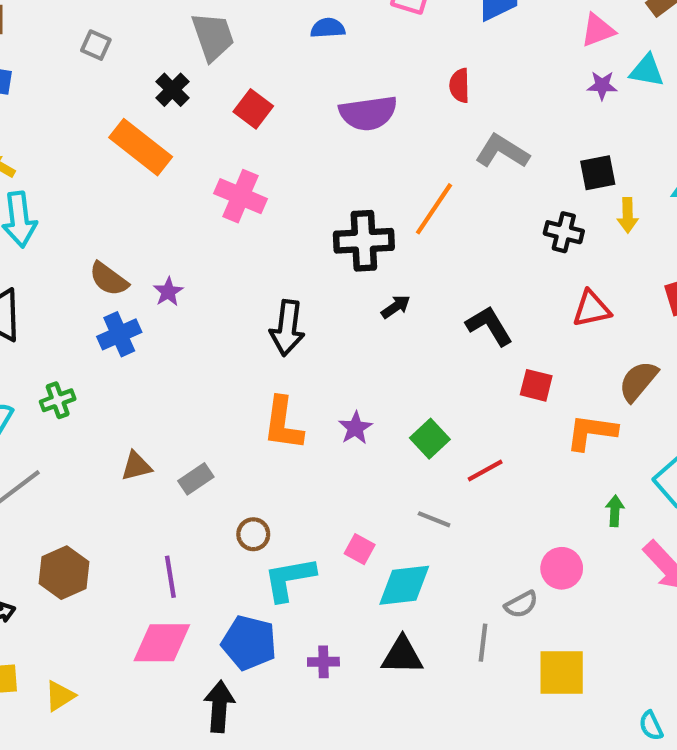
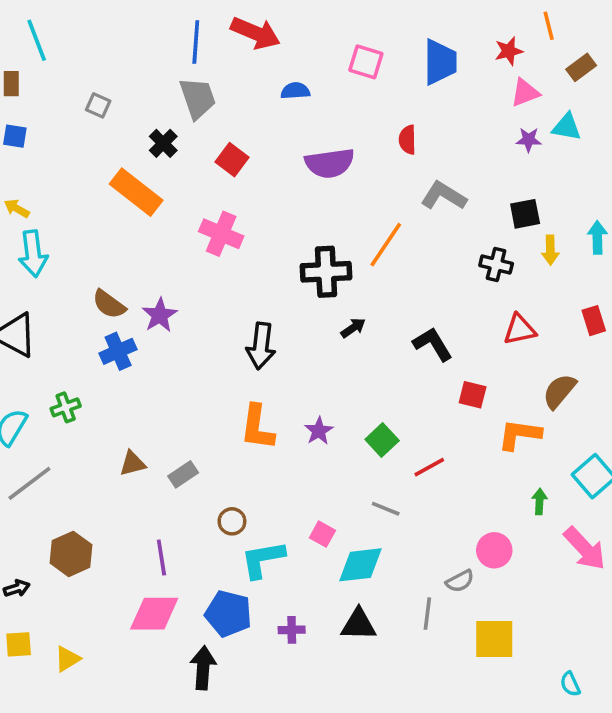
purple star: (168, 292) -> (160, 315), size x1.4

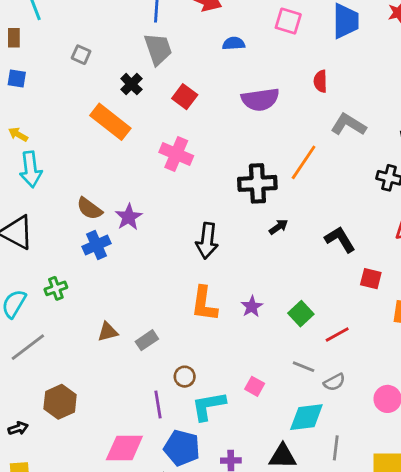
purple line: (161, 558) -> (158, 405), moved
cyan diamond: (360, 565) -> (306, 417), moved
gray semicircle: (460, 581) -> (334, 382), moved

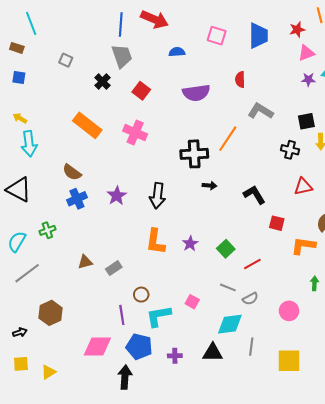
brown rectangle: (14, 38) -> (17, 48), turned -72
orange rectangle: (110, 122) -> (87, 125), moved
purple star: (129, 217) -> (117, 196), moved
black arrow: (278, 227) -> (209, 186), turned 40

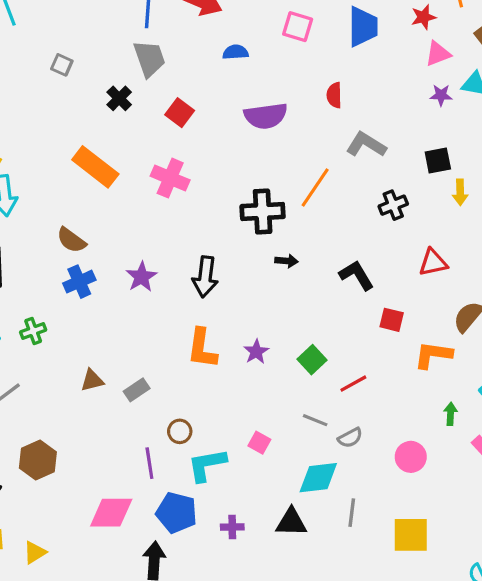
black cross: (290, 150) -> (393, 205), moved, turned -36

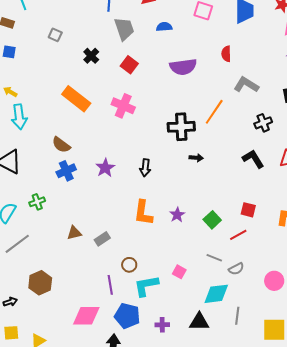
gray trapezoid: (149, 59) -> (124, 29), moved
black L-shape: (357, 275) -> (253, 159), moved
black arrow: (205, 277) -> (145, 168), size x0.7
red square: (392, 320) -> (248, 210), moved

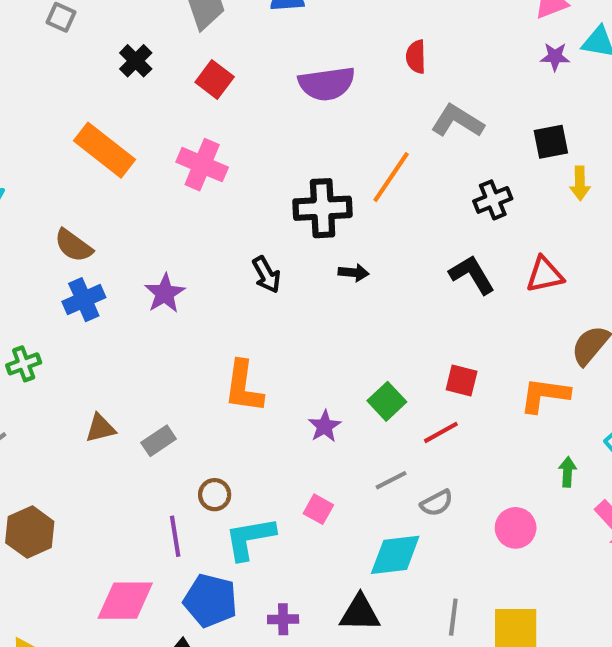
black arrow: (145, 168) -> (266, 275), moved, turned -36
purple star: (177, 215) -> (325, 426), moved
gray line: (214, 258) -> (391, 480), turned -49
gray line: (237, 316) -> (453, 617), moved

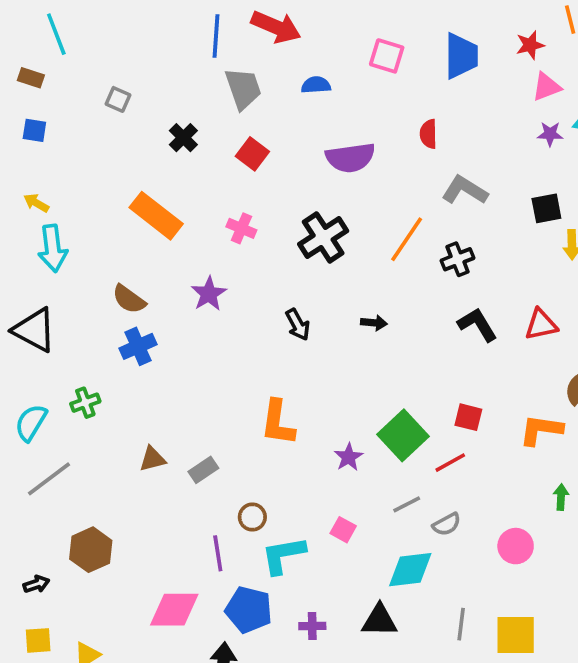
pink cross: (202, 165) -> (241, 228), size x0.7
black cross: (493, 200) -> (457, 259), moved
black cross: (323, 208) -> (323, 237), moved, turned -30
purple star: (165, 293) -> (209, 294), moved
green square: (387, 401) -> (403, 435), size x1.5

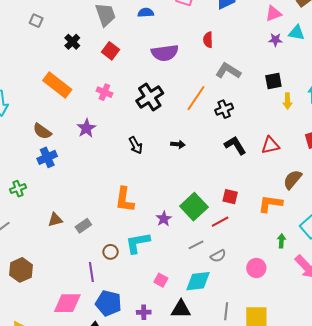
pink square: (343, 530) -> (161, 280), moved
cyan L-shape: (283, 555) -> (138, 243), moved

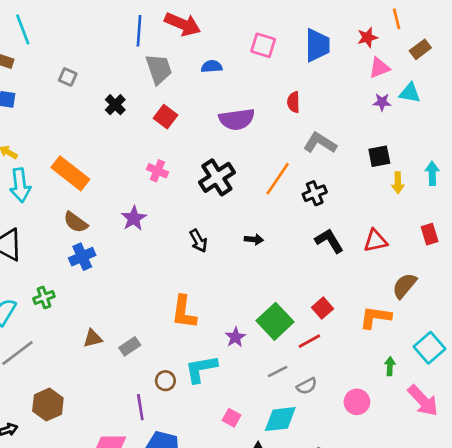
orange rectangle: (57, 85) -> (70, 173), moved
red square: (230, 197) -> (323, 308), turned 35

